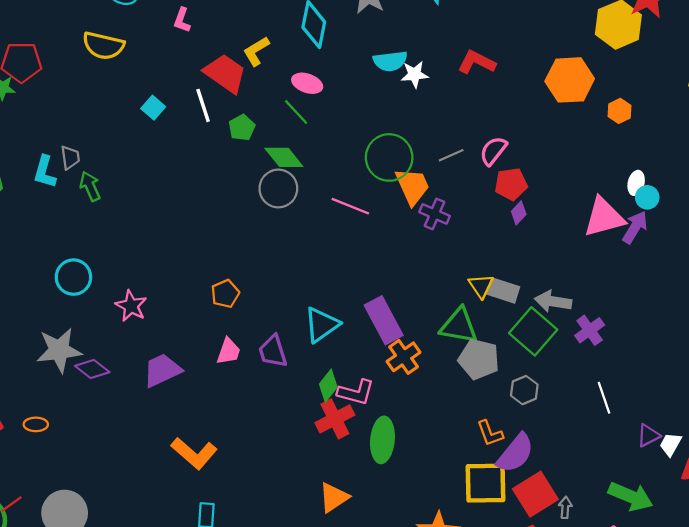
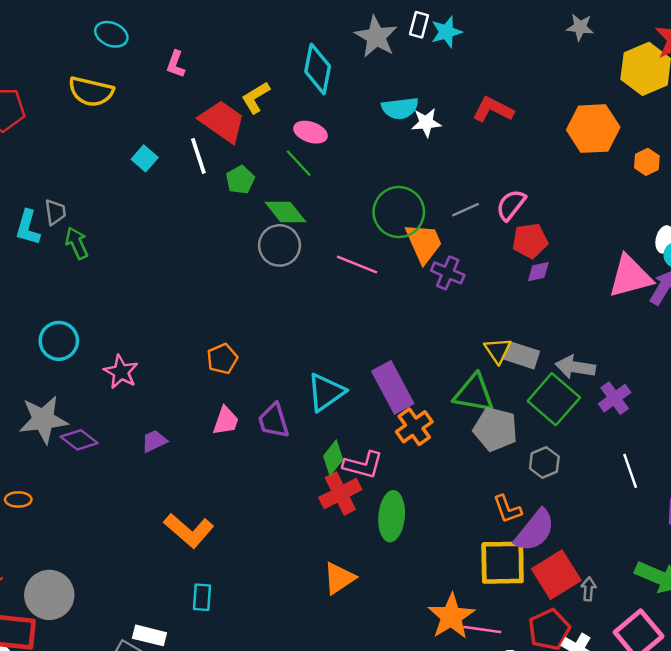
purple diamond: (519, 213) -> (538, 272), turned 35
purple trapezoid: (162, 370) -> (154, 441), size x0.6

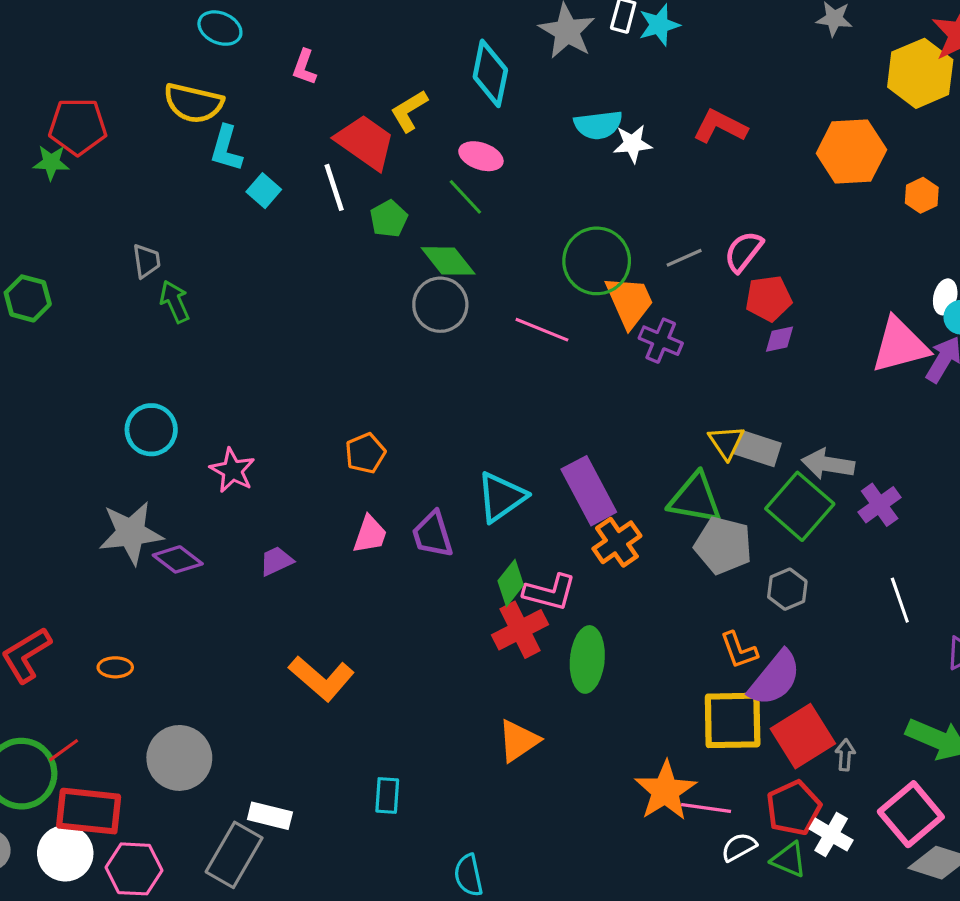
cyan L-shape: (28, 228) -> (226, 148), moved
orange ellipse: (18, 499) -> (115, 667), moved
gray circle: (49, 595) -> (179, 758), moved
cyan rectangle: (202, 597) -> (387, 795), moved

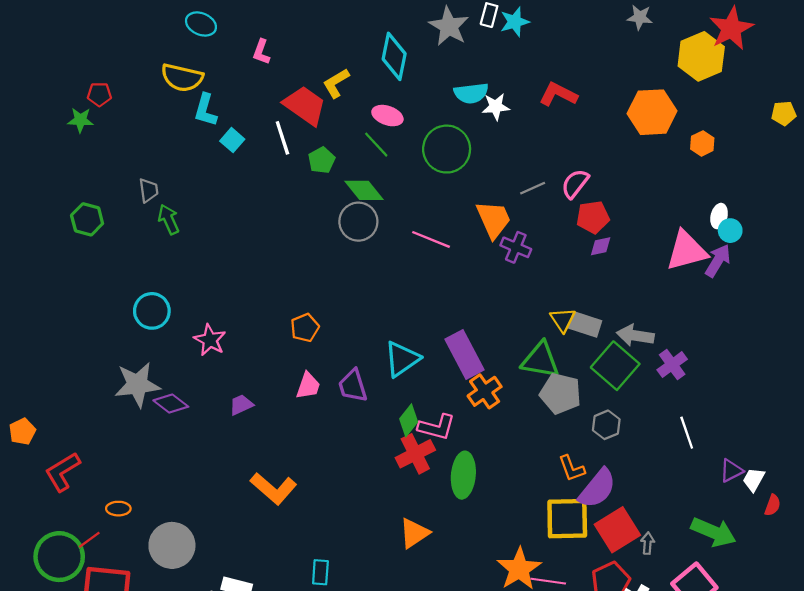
red pentagon: (78, 127) -> (99, 94), size x0.6
green circle: (597, 261) -> (447, 149), moved
green hexagon: (28, 298) -> (87, 219), moved
orange ellipse: (115, 667) -> (118, 509), moved

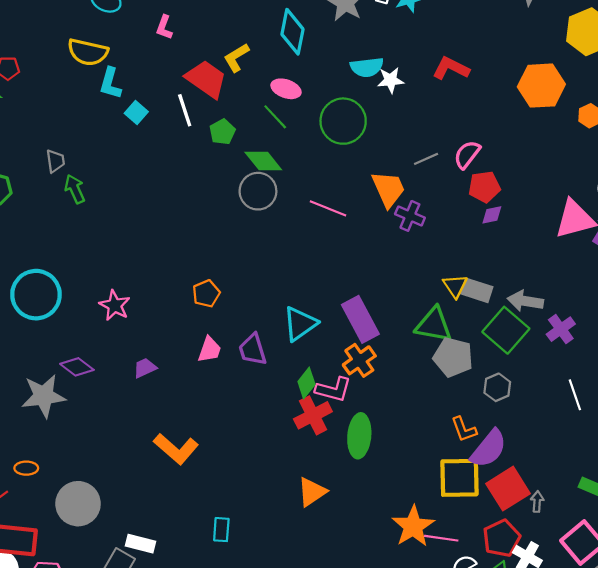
cyan circle: (152, 311) -> (36, 295), moved, size x1.4
gray star: (137, 385) -> (44, 396), moved
orange cross: (485, 391) -> (359, 360), moved

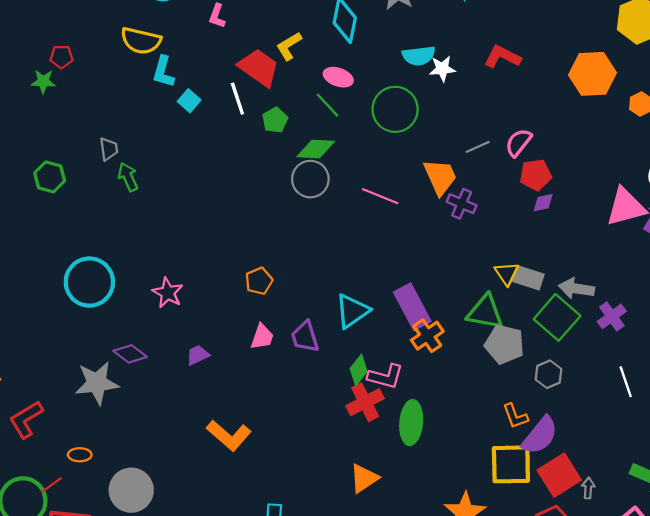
green diamond: (263, 161) -> (316, 149), turned -48
orange cross: (359, 360) -> (427, 336), moved

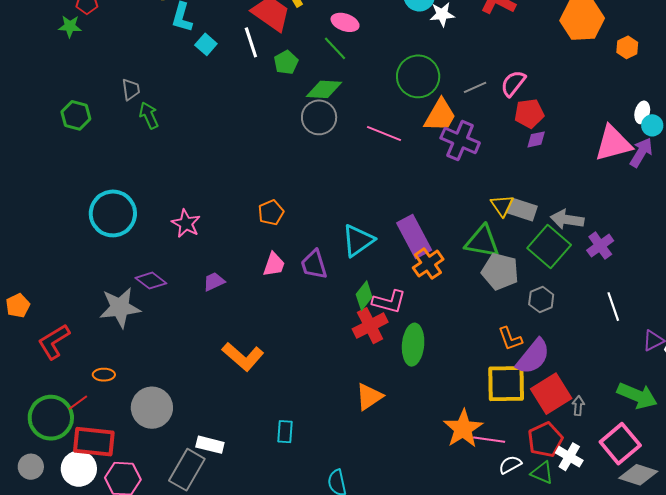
green circle: (395, 109) -> (418, 76), moved
orange trapezoid: (440, 177) -> (440, 115), turned 54
purple cross: (462, 204) -> (460, 140), size x1.4

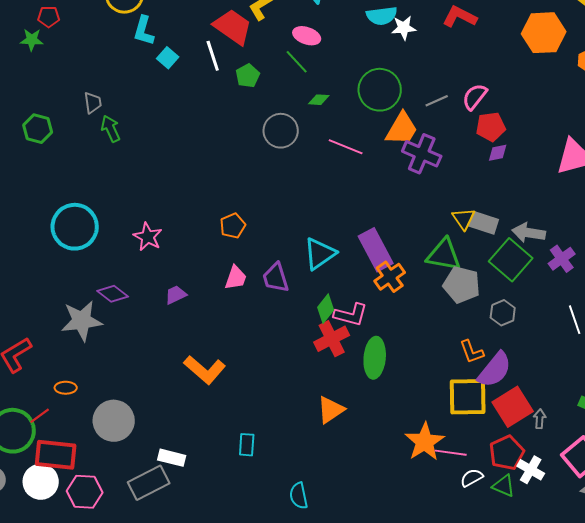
green diamond: (324, 89) -> (319, 100), moved, size x0.6
gray rectangle: (187, 470) -> (149, 483), turned 33

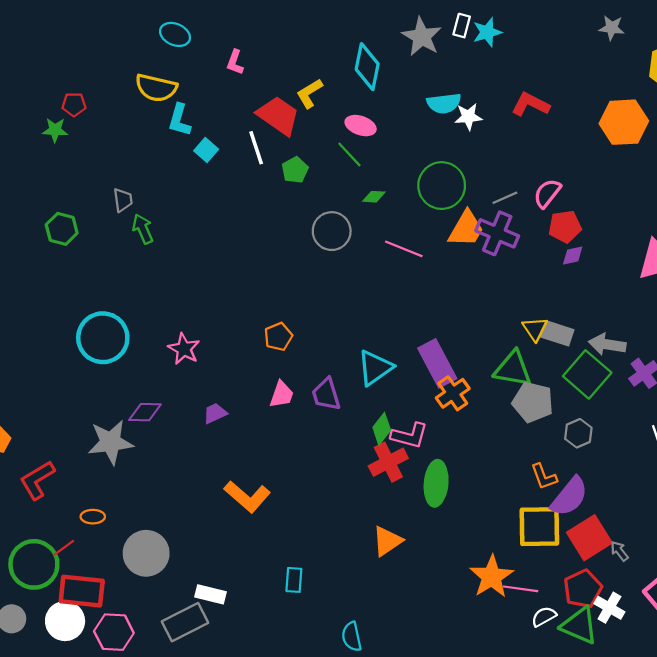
purple cross: (422, 154) -> (497, 233), moved
purple diamond: (113, 294) -> (145, 412), turned -36
gray arrow: (540, 419) -> (619, 551), turned -42
green triangle: (504, 486) -> (579, 625), size x1.5

